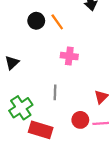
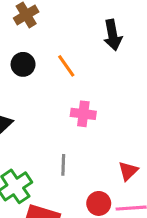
black circle: (36, 21) -> (23, 64), moved

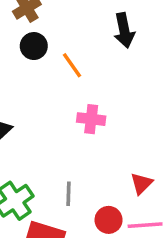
black circle: (23, 64) -> (34, 46), moved
gray line: (63, 165) -> (69, 194), moved

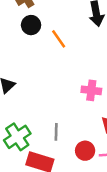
pink cross: (91, 119) -> (91, 90), moved

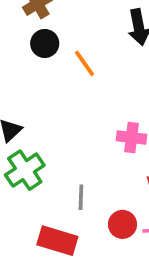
green cross: (17, 137) -> (25, 170), moved

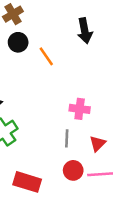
gray line: (81, 197) -> (67, 138), moved

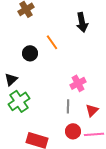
black circle: (18, 42) -> (30, 53), moved
pink cross: (80, 109) -> (78, 83), turned -35

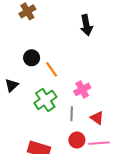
orange line: (52, 42) -> (52, 69), moved
green cross: (19, 101) -> (45, 100), moved
red triangle: (92, 110) -> (97, 118), turned -40

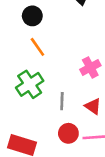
black circle: (32, 58) -> (32, 16), moved
pink cross: (82, 89) -> (90, 68), moved

